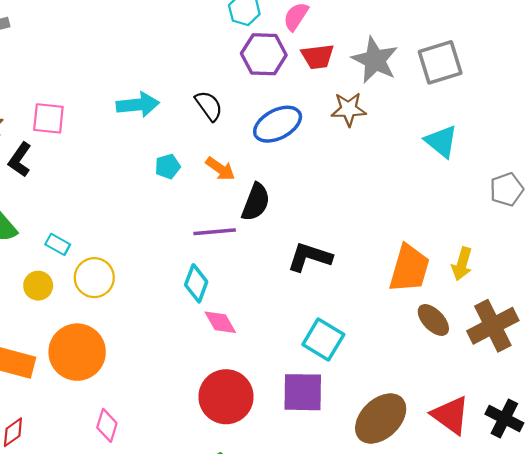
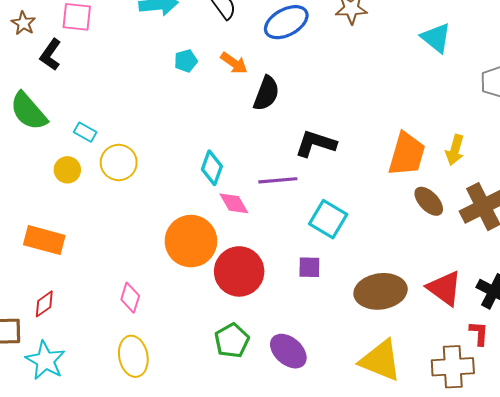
purple line: (215, 232) -> (278, 180), moved
orange circle: (77, 352) -> (191, 241), moved
purple square: (303, 392) -> (309, 267), size x0.6
brown ellipse: (381, 418) -> (381, 291), turned 36

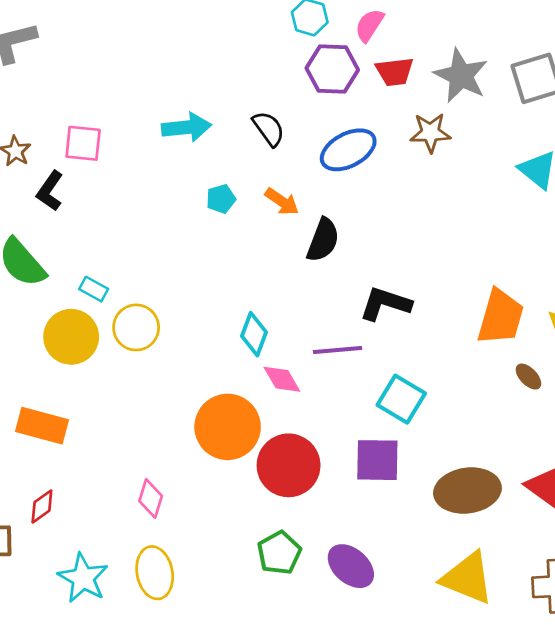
yellow circle: (67, 170) -> (71, 337), size x1.6
brown ellipse: (429, 201) -> (528, 377), size x0.7
purple square: (309, 267) -> (377, 460), size x1.6
cyan star: (45, 360) -> (83, 578), moved

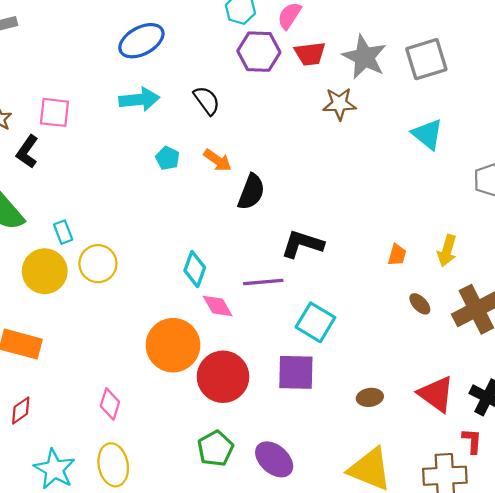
blue ellipse: (348, 150) -> (141, 41), moved
cyan pentagon: (221, 199) -> (168, 158), turned -30
cyan rectangle: (94, 289) -> (63, 232), turned 40
orange trapezoid: (501, 317) -> (397, 255), size x0.5
brown ellipse: (467, 491) -> (370, 397), size x0.5

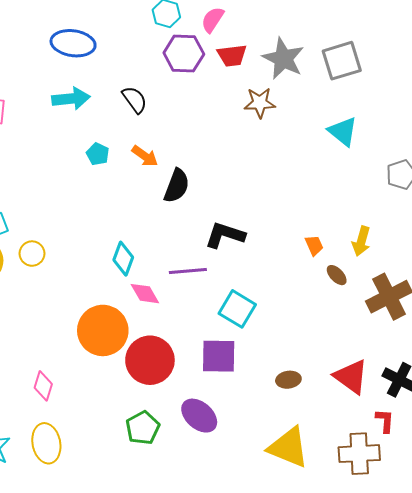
blue ellipse: (141, 41) -> (73, 43), turned 36
orange trapezoid: (397, 255) -> (314, 245), turned -40
yellow circle: (98, 264) -> (32, 254), size x0.7
brown ellipse: (420, 304) -> (337, 275), moved
purple ellipse: (274, 459) -> (199, 416), moved

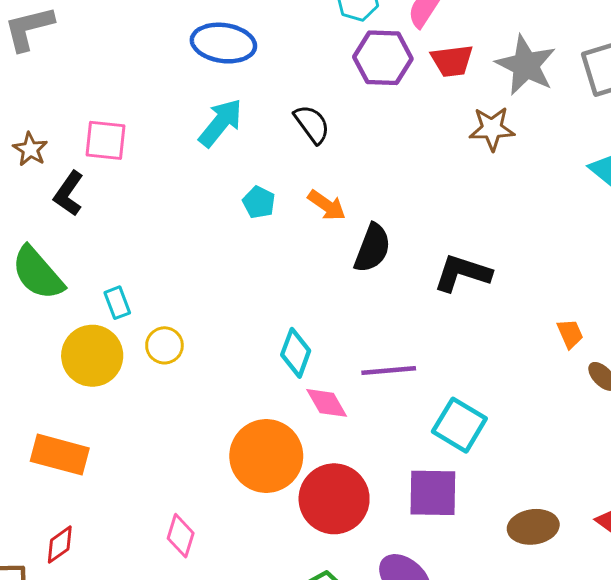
cyan arrow: (71, 99) -> (221, 123), turned -45
black L-shape: (225, 235) -> (462, 273), moved
brown ellipse: (288, 380) -> (533, 527), size x1.4

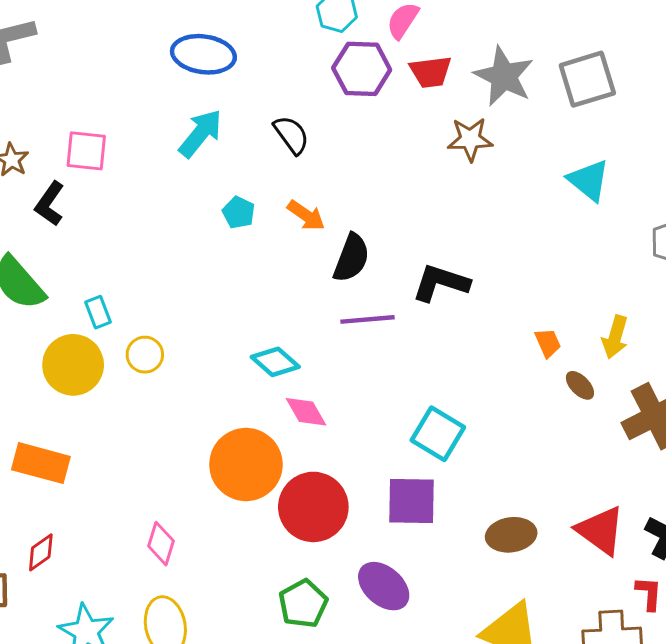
cyan diamond: (296, 353) -> (275, 362), turned -69
purple line: (389, 370) -> (368, 319), moved

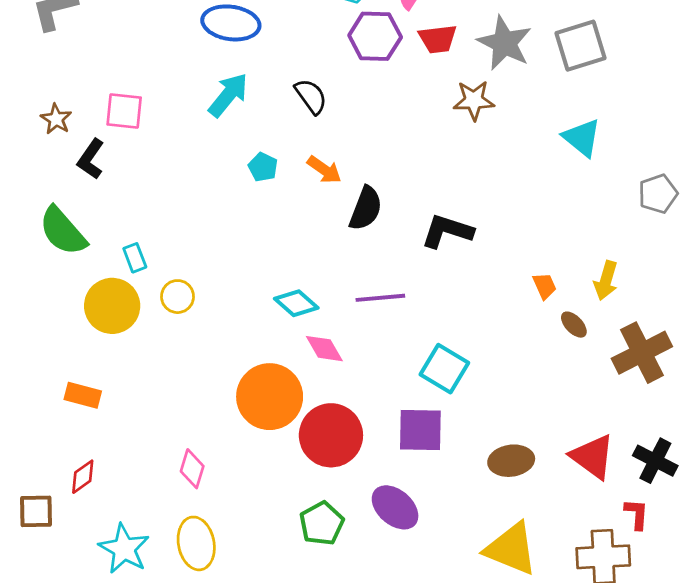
purple line: (368, 319) -> (380, 298), moved
orange rectangle: (41, 463) -> (83, 395), size x0.7

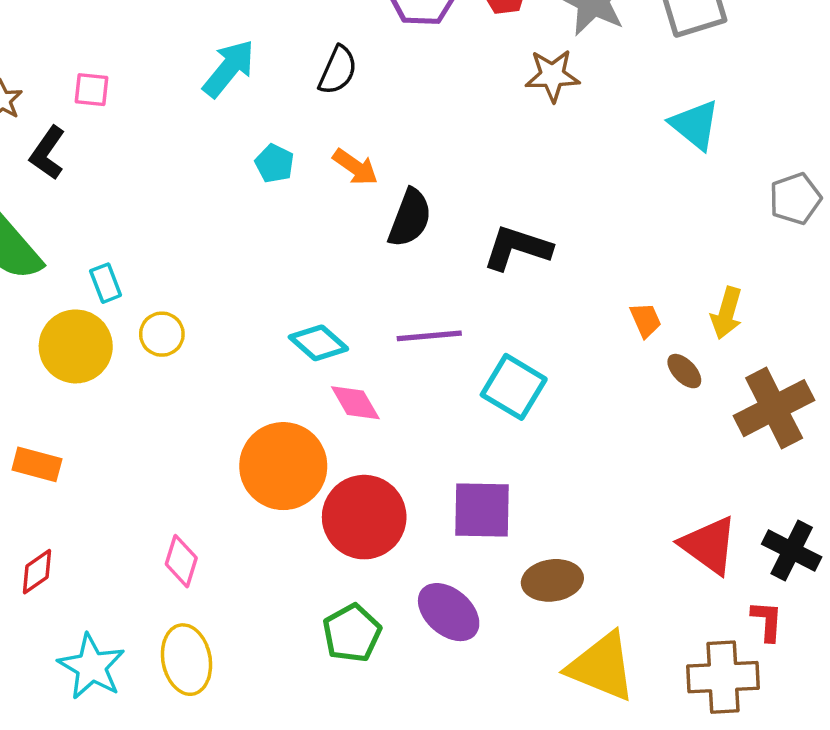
black semicircle: (311, 96) -> (338, 70), turned 60
pink square: (124, 111) -> (92, 90), size x0.7
cyan square: (444, 369) -> (514, 387), moved
brown ellipse: (511, 461) -> (552, 580), moved

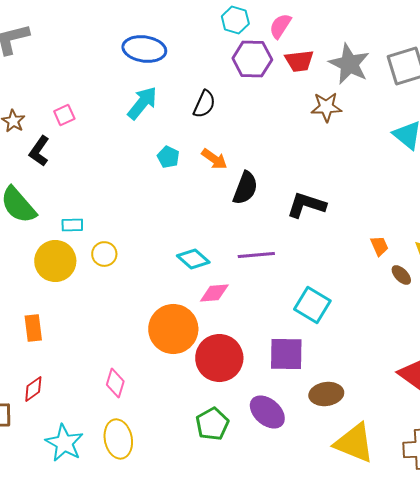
pink square: (92, 90) -> (64, 115), turned -30
cyan rectangle: (106, 283) -> (72, 225), turned -70
cyan square: (514, 387) -> (312, 305), moved
pink diamond: (355, 403) -> (214, 293), turned -64
orange rectangle: (37, 464) -> (33, 328), turned 68

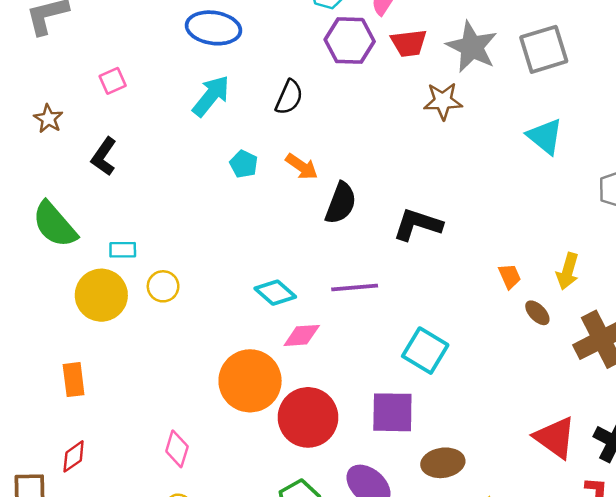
pink square: (64, 115) -> (113, 81), moved
black L-shape: (39, 151) -> (104, 156), moved

